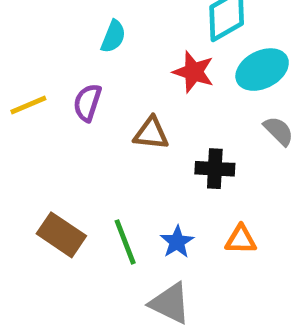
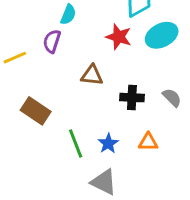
purple semicircle: (87, 103) -> (52, 41), moved
gray semicircle: (279, 131) -> (172, 98), moved
brown rectangle: (61, 235) -> (36, 111), moved

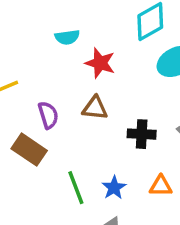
cyan semicircle: (68, 15) -> (67, 37), turned 60
red star: (119, 37) -> (100, 63), moved
purple semicircle: (52, 41) -> (48, 115), moved, turned 145

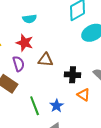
red star: (100, 63) -> (25, 43), moved
orange triangle: (161, 186) -> (84, 95), moved, turned 32

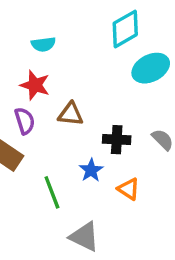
orange triangle: (84, 95) -> (129, 189), moved
blue star: (57, 106) -> (91, 170), moved

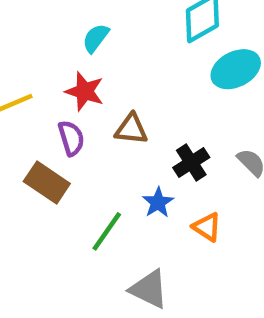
cyan semicircle: (43, 44) -> (96, 38), turned 135
black cross: (117, 140) -> (191, 163), turned -36
green line: (52, 192) -> (107, 231), turned 56

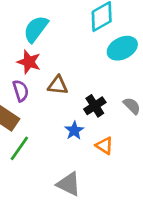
cyan semicircle: (96, 38) -> (36, 29), size x1.5
green line: (107, 231) -> (19, 148), moved

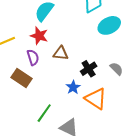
orange triangle: (104, 146) -> (96, 99), size x1.6
green line: (19, 148) -> (44, 113), moved

